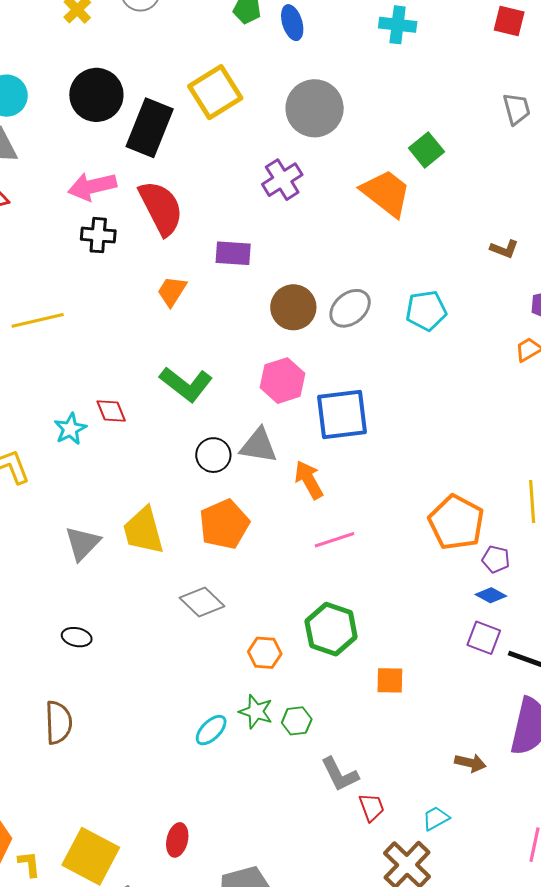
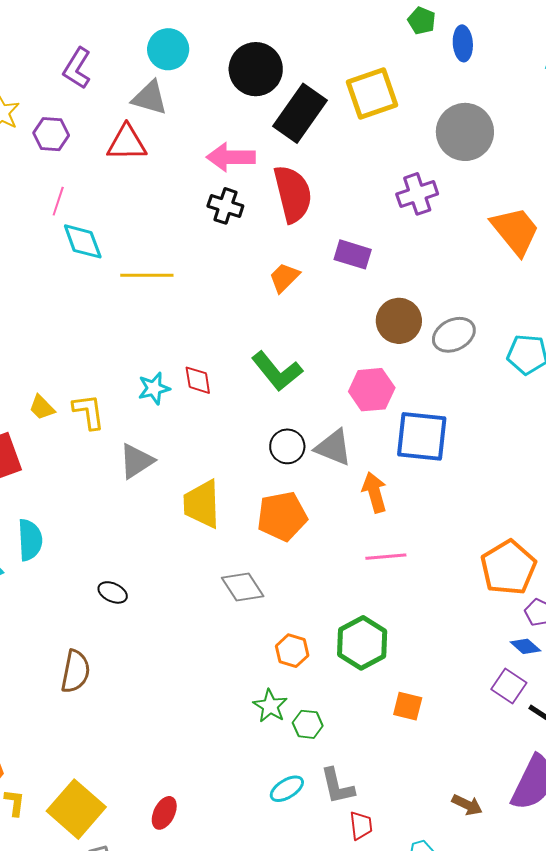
gray triangle: (83, 543) -> (136, 461), moved
cyan ellipse: (211, 730) -> (287, 789), moved

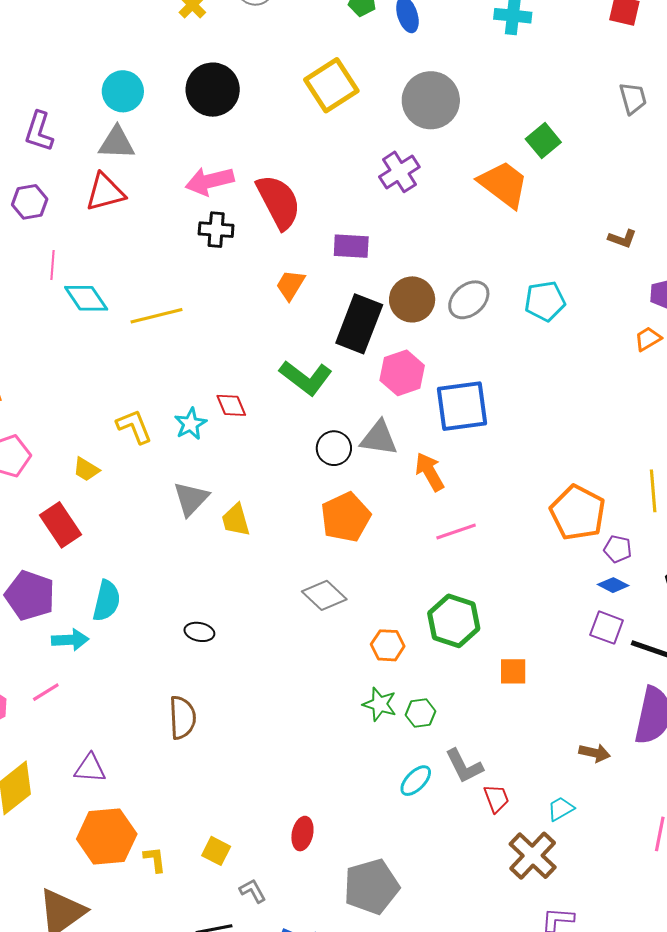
black rectangle: (300, 113) -> (359, 324), moved
yellow L-shape: (89, 412) -> (134, 426), moved
yellow trapezoid: (202, 504) -> (236, 520), moved, size x0.7
cyan semicircle: (30, 540) -> (107, 601), turned 30
yellow square: (76, 809) -> (216, 851), size x0.5

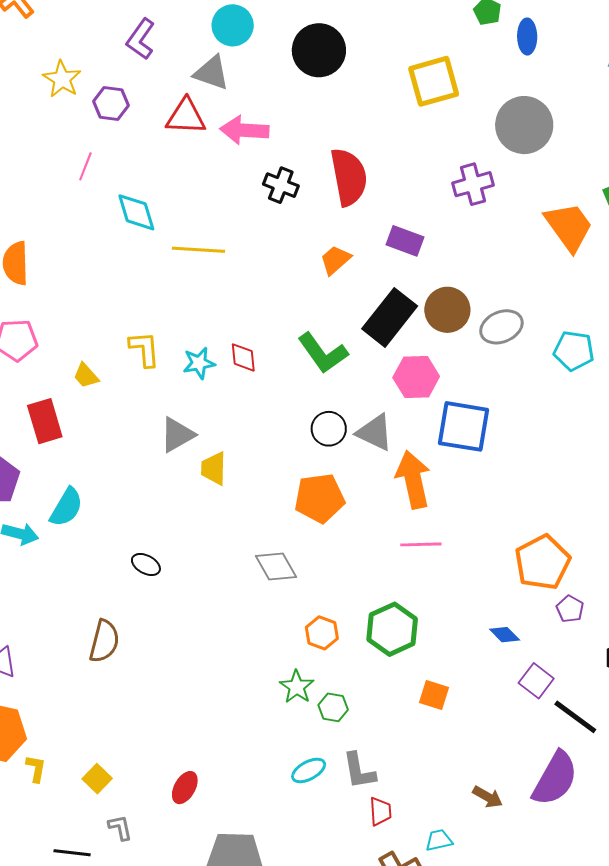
pink arrow: (210, 181) -> (244, 130), moved
pink line: (53, 265) -> (85, 166), moved
orange arrow: (430, 472) -> (413, 480), size x1.4
blue diamond: (613, 585) -> (505, 635), moved

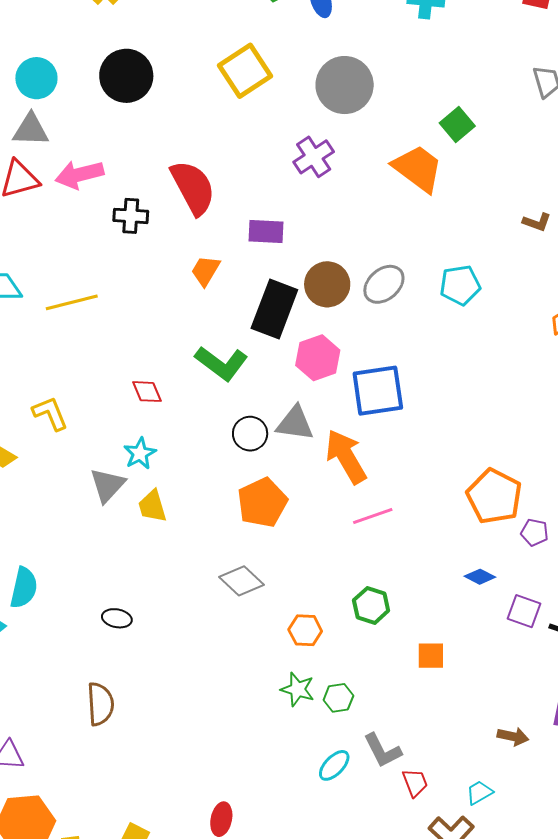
cyan star: (199, 363) -> (140, 453), moved
green hexagon: (392, 629) -> (371, 605), size x0.7

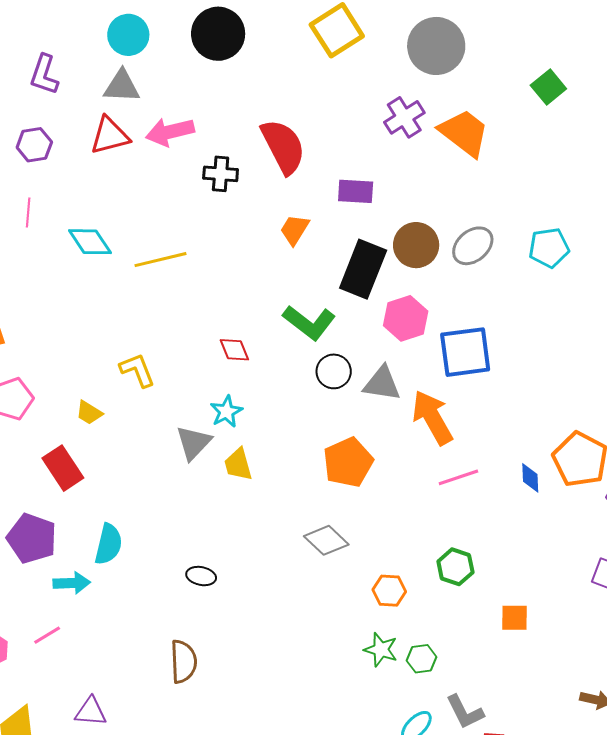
orange trapezoid: (418, 168) -> (464, 133), moved
black circle: (250, 434) -> (334, 371), moved
blue diamond: (480, 577) -> (530, 478), moved, turned 60

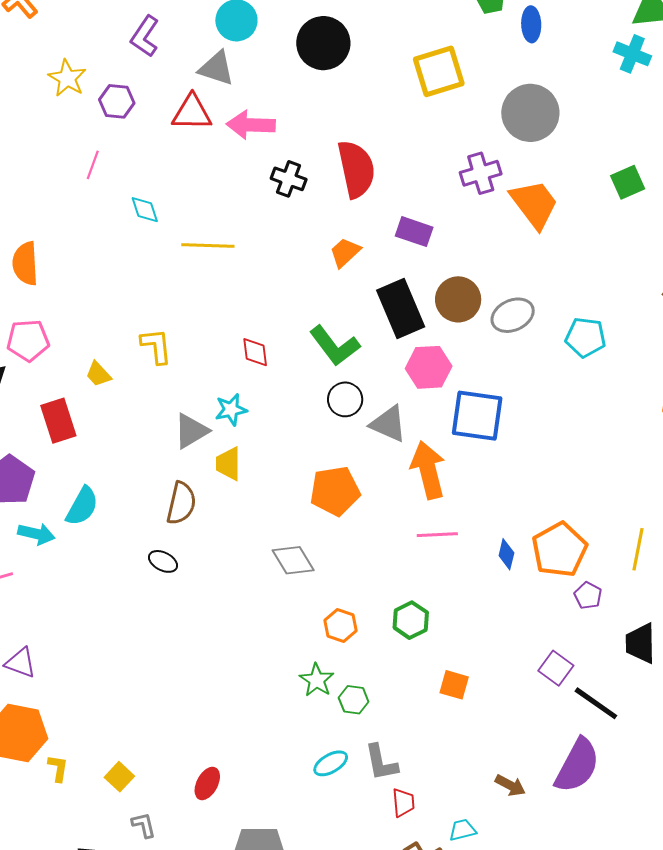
cyan diamond: (90, 242) -> (145, 210), size x0.7
black rectangle: (363, 269) -> (401, 309), turned -60
brown semicircle: (183, 662) -> (181, 503), moved

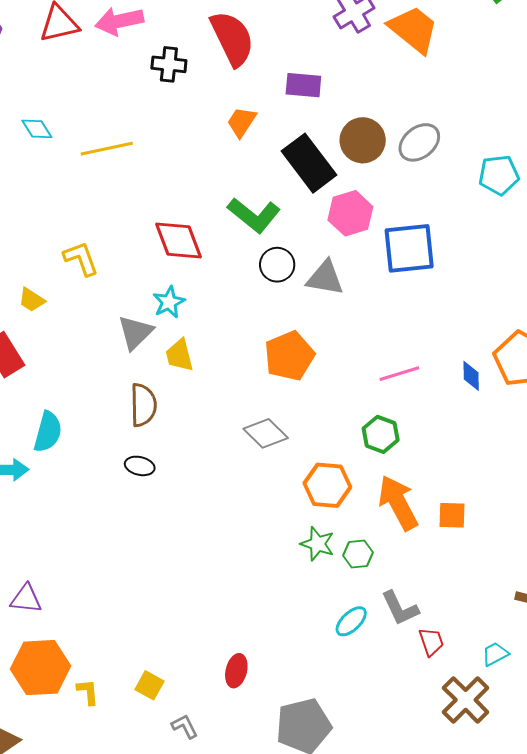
cyan pentagon: (585, 337) -> (499, 175), moved
red diamond: (255, 352) -> (178, 241), size x1.6
orange arrow: (428, 470) -> (398, 503), moved
green hexagon: (411, 620) -> (381, 434), moved
orange hexagon: (341, 626) -> (327, 485), size x1.4

